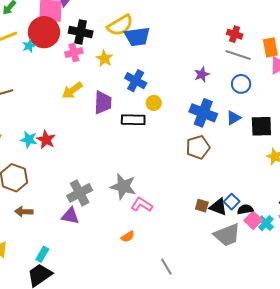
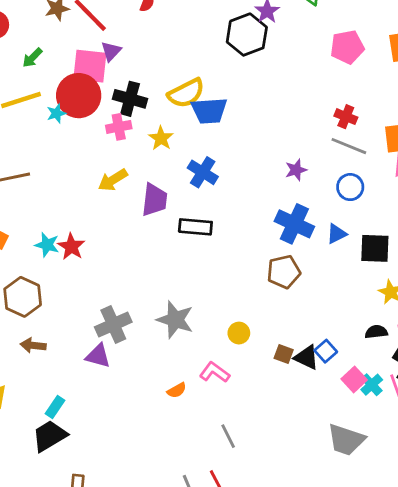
yellow circle: (154, 103) -> (239, 333), moved
pink L-shape: (142, 205) -> (215, 372), moved
black semicircle: (245, 209) -> (376, 332), moved
gray trapezoid: (227, 235) -> (346, 440), moved, turned 36

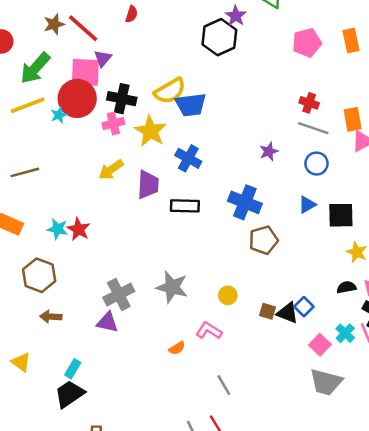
green arrow: (32, 58) -> (35, 68), size x1.8
yellow star: (161, 138) -> (150, 131), size x1.5
blue cross: (294, 224) -> (245, 202), moved
pink square: (354, 379) -> (320, 345), moved

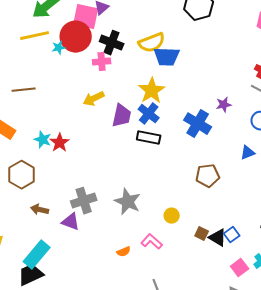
yellow star: (150, 131) -> (152, 91), moved
blue cross: (188, 158) -> (149, 114), moved
blue cross: (245, 202) -> (198, 124), moved
brown arrow: (51, 317) -> (40, 210), moved
cyan rectangle: (73, 369) -> (37, 255), size x1.8

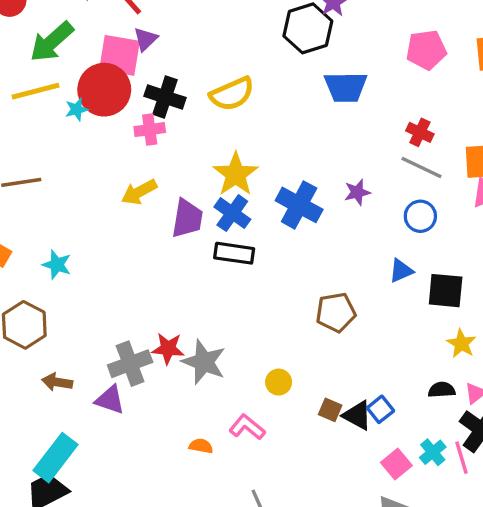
blue trapezoid: (167, 57) -> (346, 87), moved
blue cross: (198, 124) -> (299, 205), moved
red star: (60, 143) -> (168, 348), moved, turned -30
orange semicircle: (124, 252) -> (201, 446), turned -144

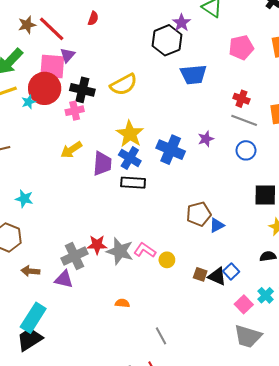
blue triangle: (401, 271) -> (217, 225), moved
pink L-shape: (247, 427) -> (145, 250), moved

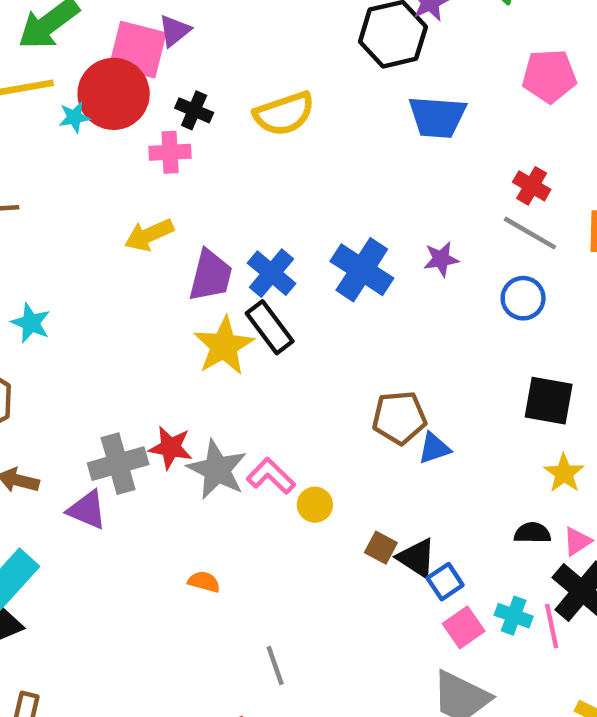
black cross: (82, 90) -> (194, 110), size x0.7
yellow star: (130, 134) -> (224, 346), moved
black rectangle: (133, 183) -> (270, 327), turned 40
blue square: (231, 271) -> (445, 582), moved
cyan cross: (266, 295) -> (514, 616), turned -35

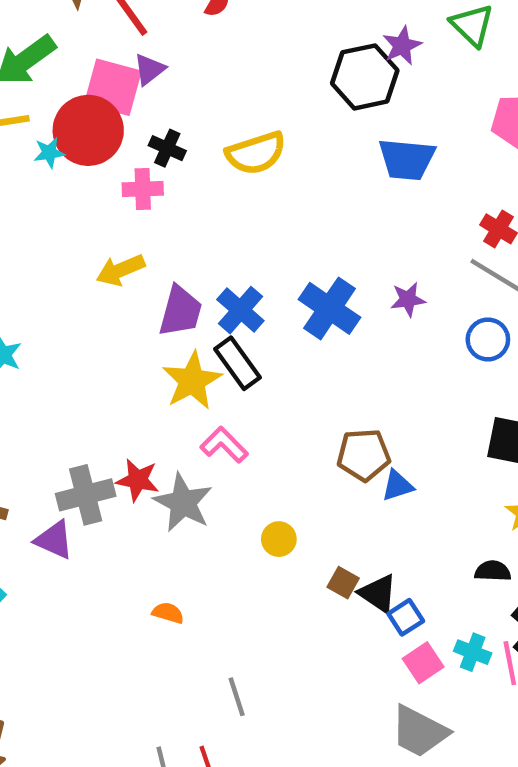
pink L-shape: (271, 476) -> (224, 445), moved

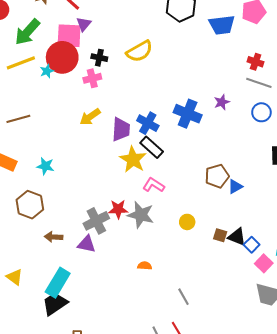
blue trapezoid: (407, 159) -> (222, 25), moved

